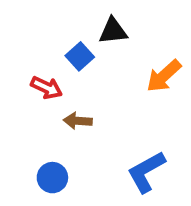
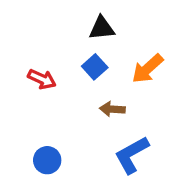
blue square: (80, 56) -> (95, 67), moved
brown arrow: (78, 121) -> (112, 109), moved

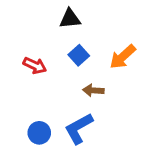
black triangle: (102, 28) -> (70, 19), moved
blue L-shape: (132, 155) -> (79, 128), moved

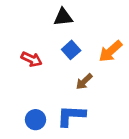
brown arrow: (93, 90) -> (84, 82), turned -48
blue L-shape: (79, 128) -> (71, 116), turned 32

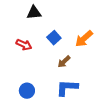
black triangle: (63, 17) -> (34, 13), moved
blue L-shape: (71, 116) -> (67, 88), moved

